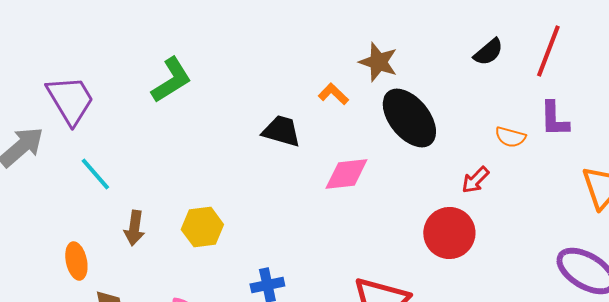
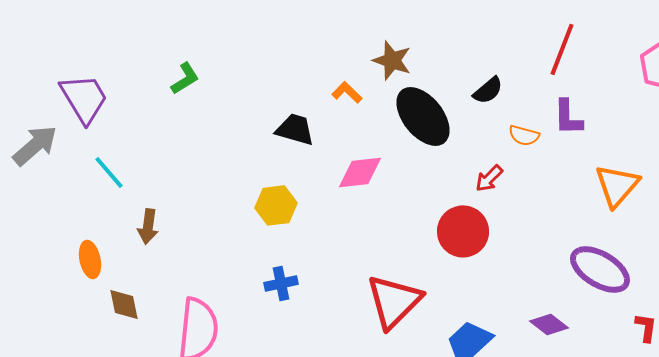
black semicircle: (488, 52) -> (488, 90), moved
green L-shape: (171, 80) -> (185, 78), size x0.7
yellow hexagon: (202, 227) -> (276, 205), moved

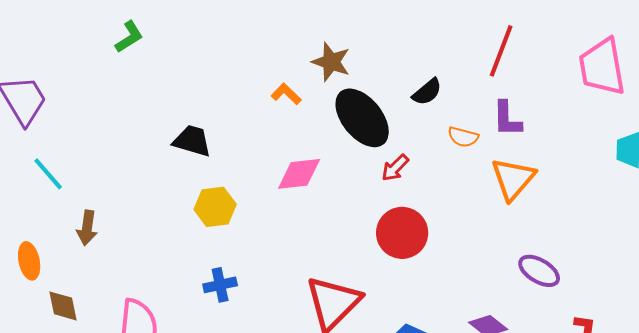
green L-shape: (185, 78) -> (129, 37), moved
black trapezoid: (295, 129) -> (192, 141), moved
red arrow: (489, 178) -> (395, 168), moved
orange triangle: (617, 185) -> (513, 179), moved
purple ellipse: (600, 269) -> (539, 271), size x0.7

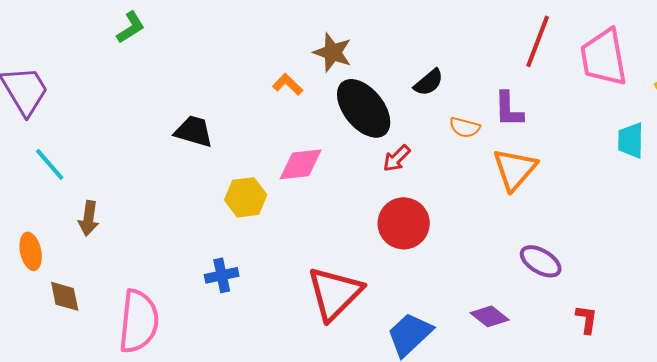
red line: (501, 51) -> (538, 41), moved
yellow hexagon: (215, 207) -> (246, 197), moved

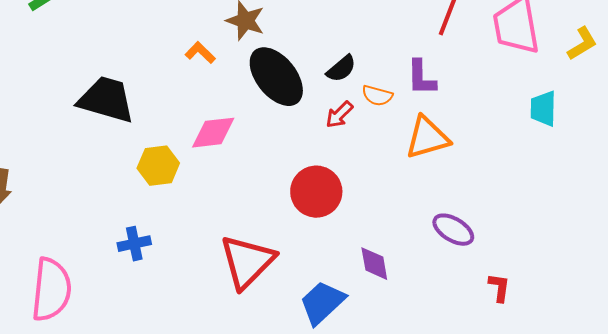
black semicircle: (429, 82) -> (341, 69), moved
black trapezoid: (194, 131) -> (106, 100), size x1.5
red arrow: (397, 158) -> (339, 115), moved
orange triangle: (515, 169) -> (427, 138), turned 33
purple diamond: (490, 316) -> (374, 264), moved, turned 42

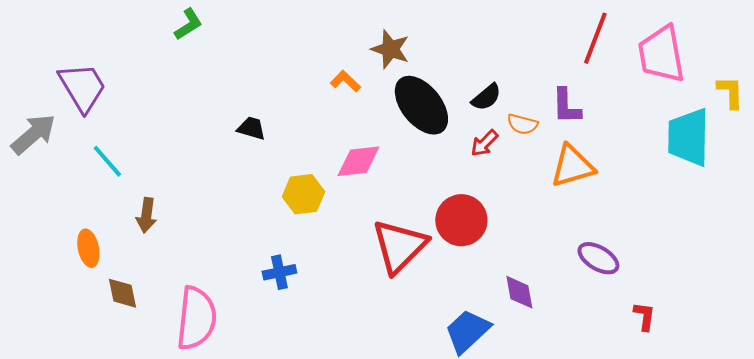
yellow L-shape: (582, 44) -> (730, 92), moved, turned -60
black trapezoid: (106, 100) -> (251, 128), size x0.5
cyan trapezoid: (543, 109) -> (688, 137), size x1.6
red triangle: (247, 262) -> (399, 246), moved

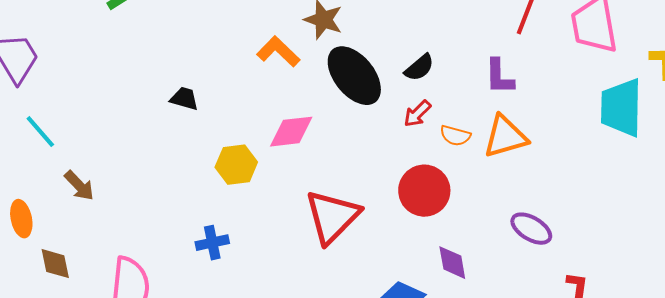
orange L-shape: (345, 81) -> (278, 52), size x1.4
orange semicircle: (522, 124) -> (455, 136), moved
brown arrow: (146, 215) -> (79, 186), turned -52
red circle: (461, 220) -> (424, 191), moved

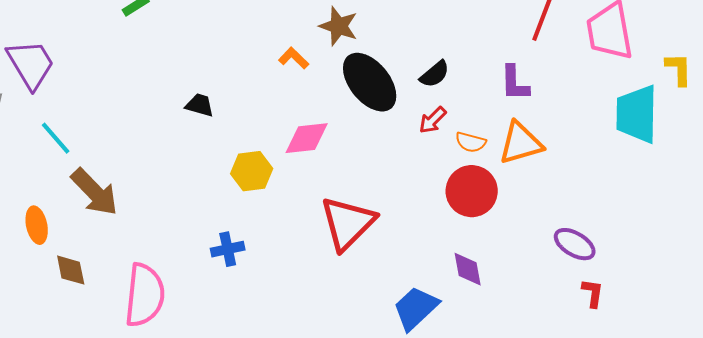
orange L-shape: (278, 52) -> (294, 58), size x0.7
brown arrow: (79, 186) -> (95, 192), size x1.6
red circle: (424, 191) -> (472, 191), moved
purple ellipse: (531, 229) -> (575, 244), moved

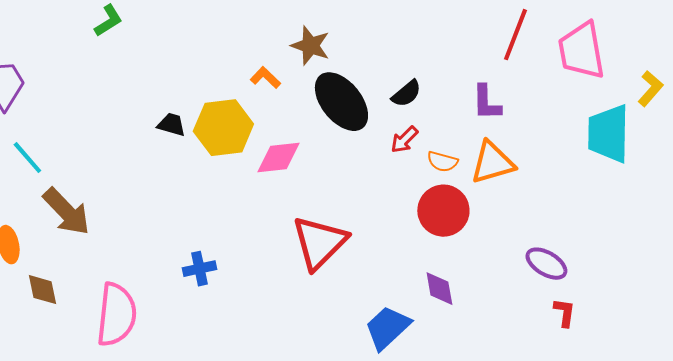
yellow L-shape: (679, 69) -> (650, 89), turned 42
yellow hexagon: (252, 171) -> (223, 128), moved, size x1.4

